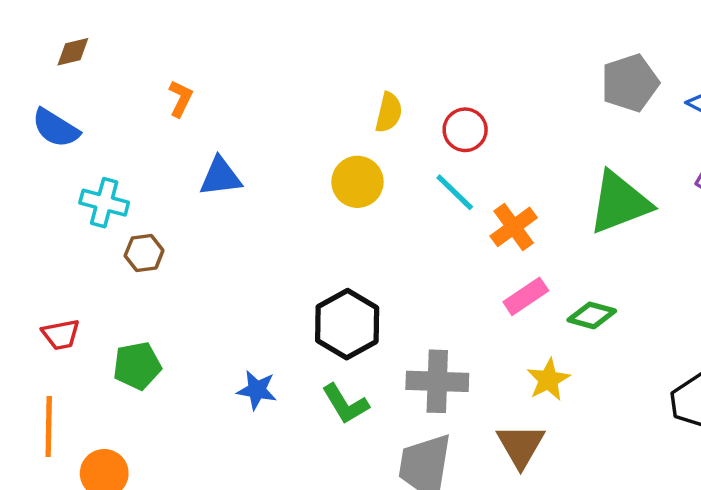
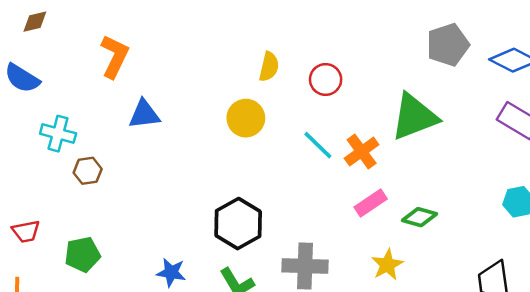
orange L-shape: (181, 99) -> (115, 56), size x1.6
cyan line: (455, 192) -> (318, 145), moved
green triangle: (620, 203) -> (414, 117), moved

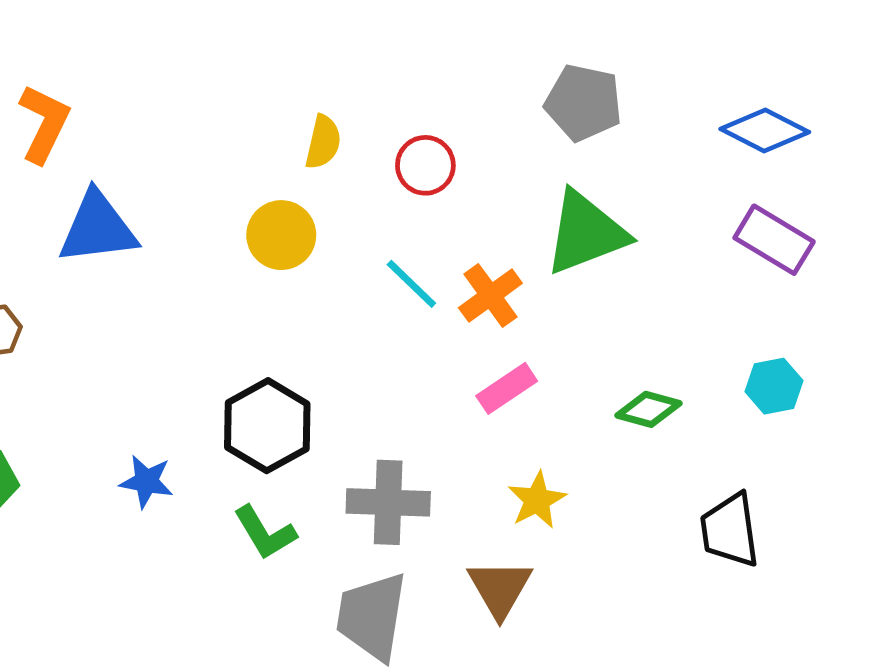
gray pentagon: (448, 45) -> (583, 103), moved, turned 30
blue triangle: (144, 114) -> (98, 228), size x1.4
green diamond: (419, 217) -> (649, 409), moved
blue star: (171, 272) -> (146, 481), moved

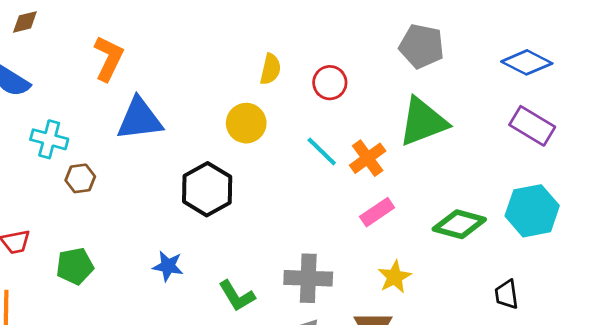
cyan hexagon: (774, 386) -> (532, 211), size x1.6
green diamond: (649, 409) -> (459, 224), size x1.4
black hexagon: (267, 426) -> (207, 189), moved
black trapezoid: (730, 530) -> (507, 294), size x0.7

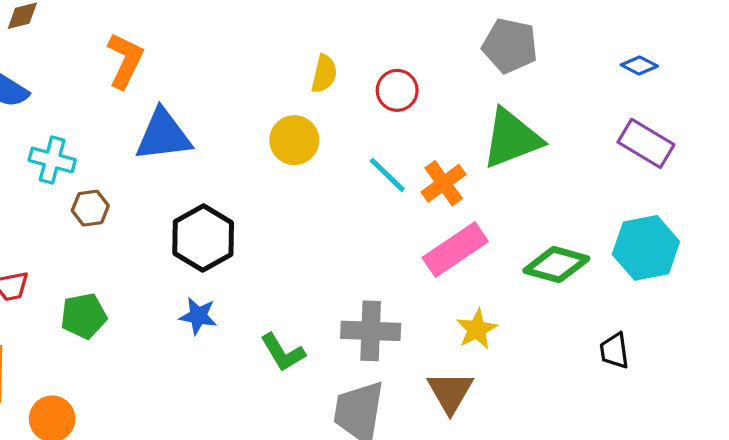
blue diamond: (527, 62) -> (639, 65), size x0.6
black hexagon: (207, 189) -> (203, 238), moved
pink rectangle: (377, 212) -> (455, 250), size x1.5

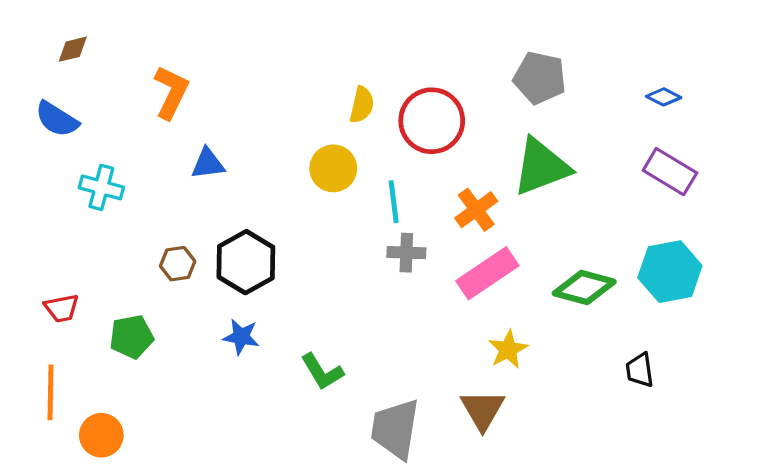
red circle: (397, 90) -> (432, 121), size x1.6
blue triangle: (163, 135) -> (208, 164), size x0.6
cyan line: (387, 175) -> (394, 202), moved, turned 39
brown hexagon: (90, 208) -> (178, 264), moved
gray cross: (371, 331) -> (406, 253), moved, size x0.7

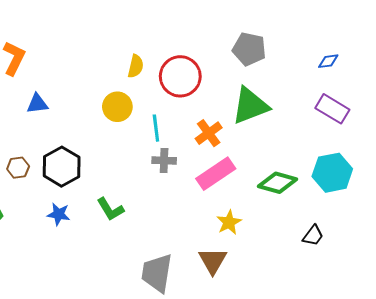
blue diamond: (664, 97) -> (328, 61), turned -35
black trapezoid: (640, 370) -> (313, 236), turned -135
green L-shape: (322, 372) -> (110, 209), moved

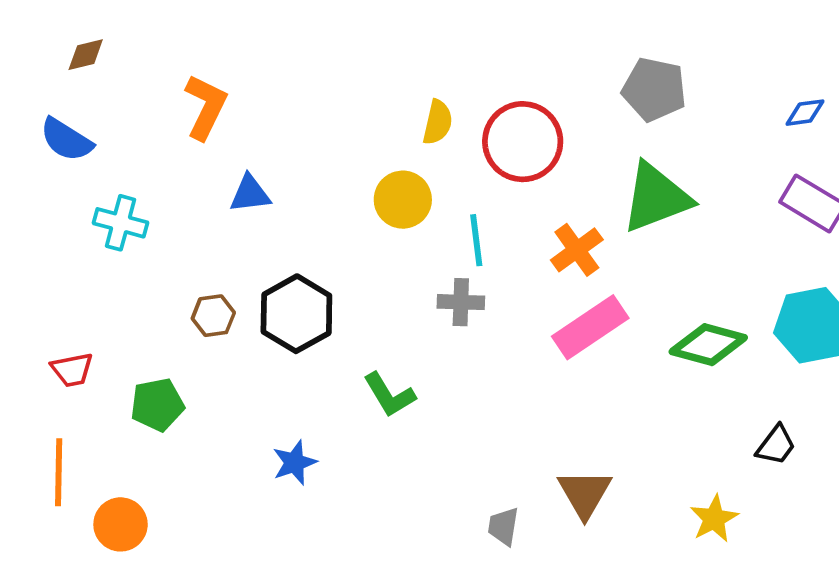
gray cross: (164, 160) -> (461, 302), moved
blue star: (59, 214) -> (295, 463), moved, turned -30
yellow star: (229, 222) -> (714, 519), moved
gray trapezoid: (157, 273) -> (503, 526), moved, size x0.5

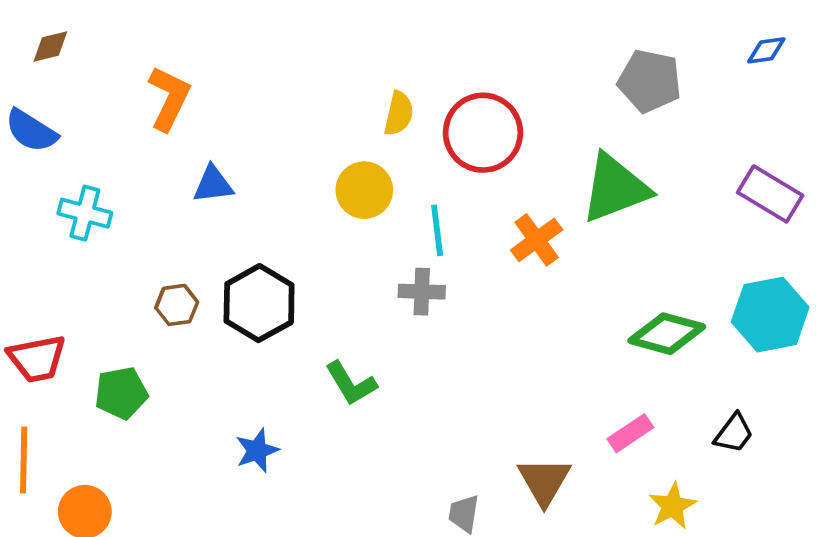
gray pentagon: (654, 89) -> (650, 81), moved
blue diamond: (805, 113) -> (766, 50), moved
pink rectangle: (590, 327) -> (630, 433), moved, size x0.6
red trapezoid: (72, 370) -> (37, 359), size x1.4

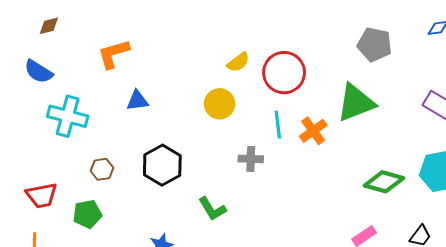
orange L-shape: (169, 98) -> (113, 54), turned -132
yellow semicircle: (399, 114) -> (238, 62), turned 40
cyan cross: (85, 213) -> (68, 116), size x1.4
cyan line: (437, 230) -> (278, 125), moved
brown hexagon: (177, 305) -> (102, 169), moved

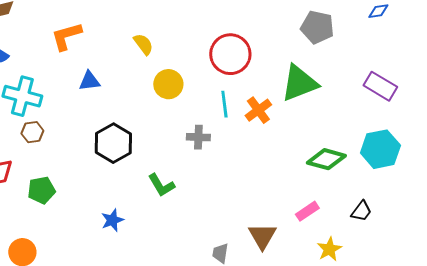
yellow semicircle: (238, 62) -> (143, 44), moved, turned -90
brown hexagon: (102, 169) -> (32, 132), moved

